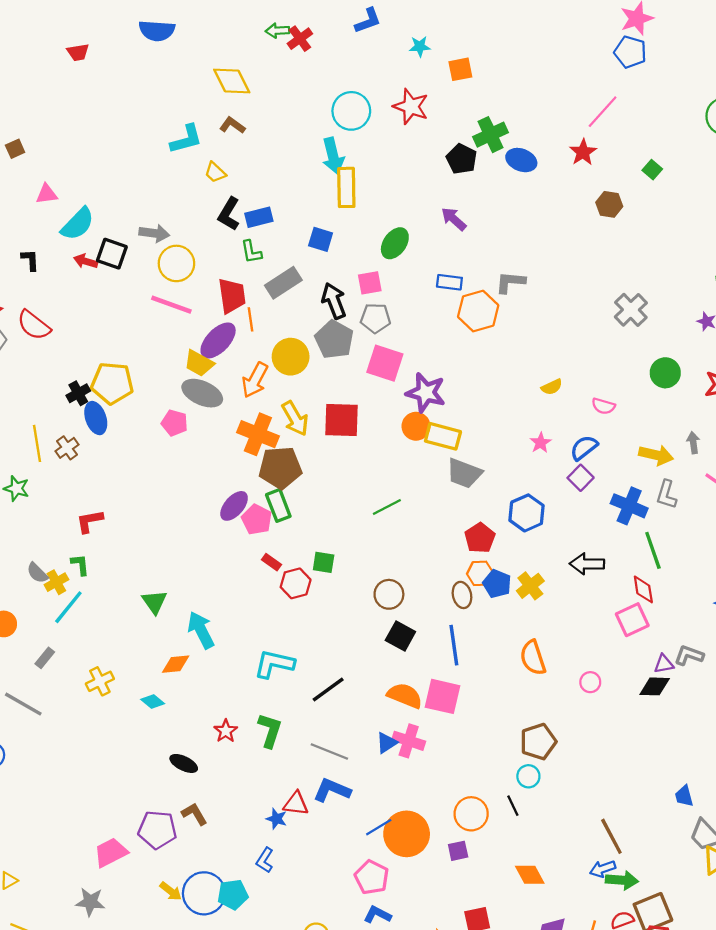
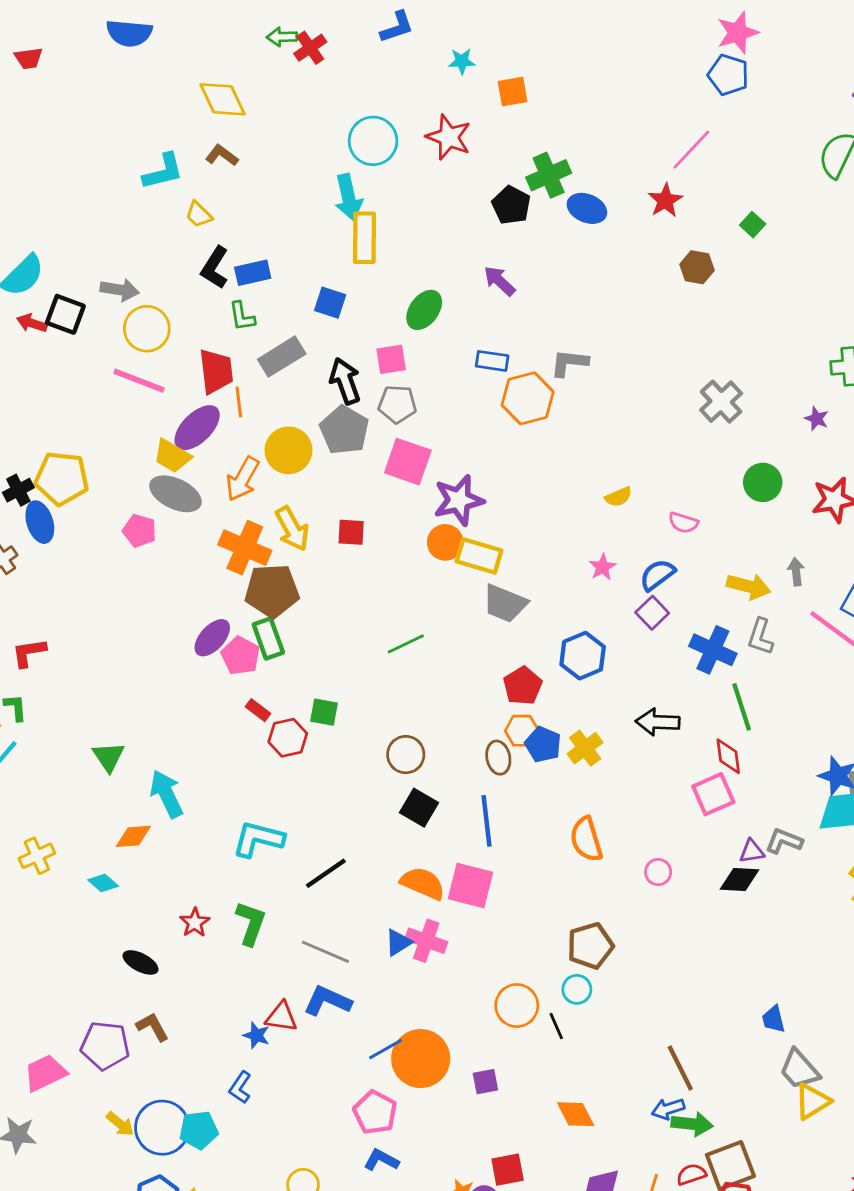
purple star: (426, 393) -> (459, 500), turned -30
red square: (342, 420) -> (351, 532), size x0.6
orange circle: (471, 814) -> (517, 1006), moved

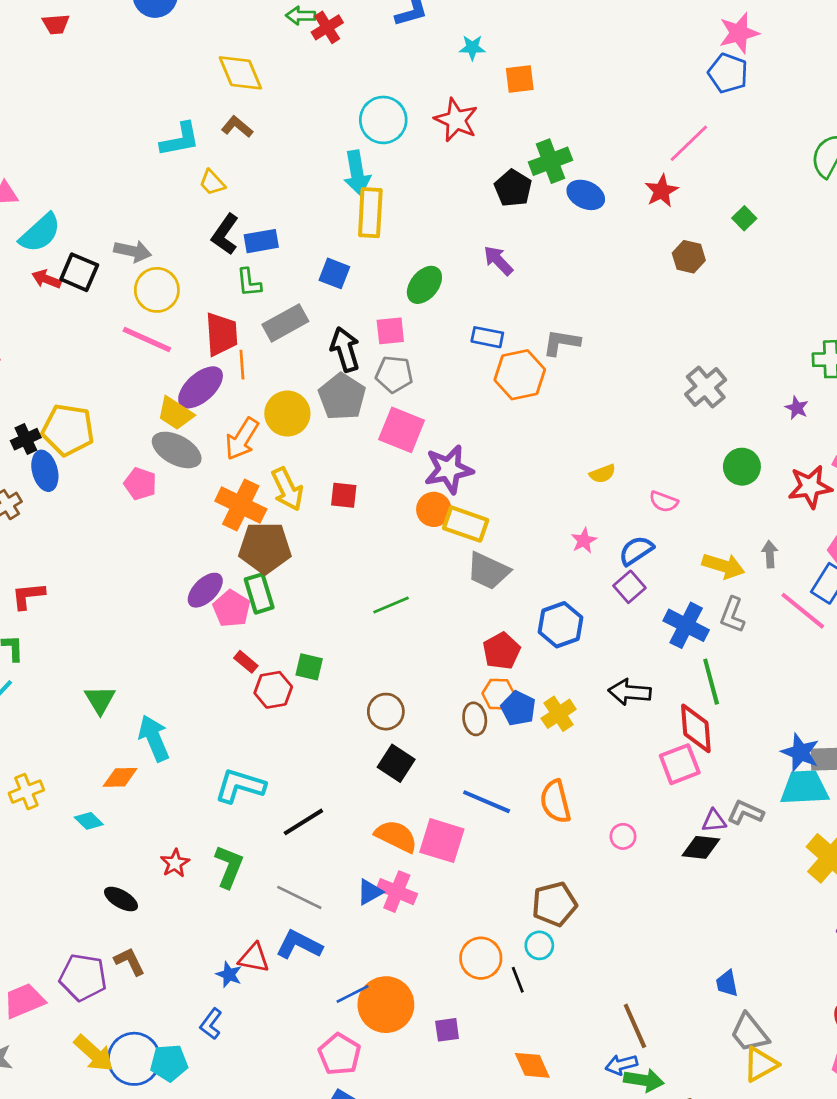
red diamond: (728, 756) -> (696, 728), size x1.4
blue line: (486, 821) -> (487, 802), moved, turned -63
yellow arrow: (120, 1124) -> (94, 1053), size x1.5

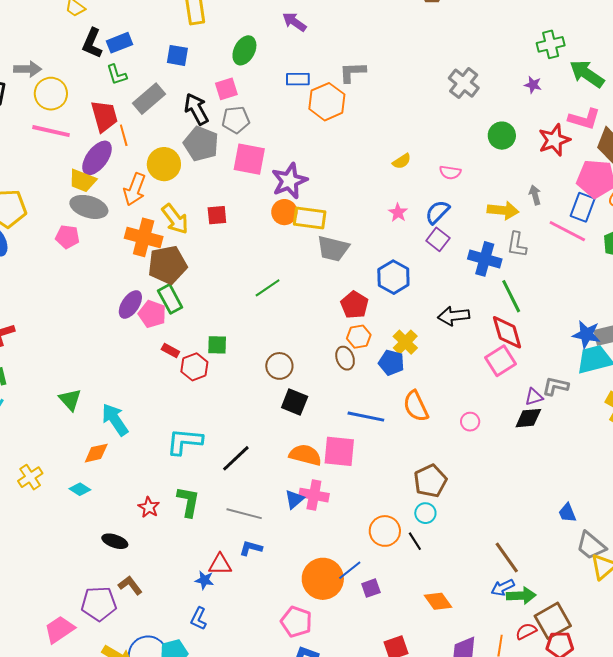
blue pentagon: (518, 708) -> (391, 363), moved
blue L-shape: (299, 945) -> (251, 548), size x0.7
blue line: (353, 994) -> (350, 570), moved

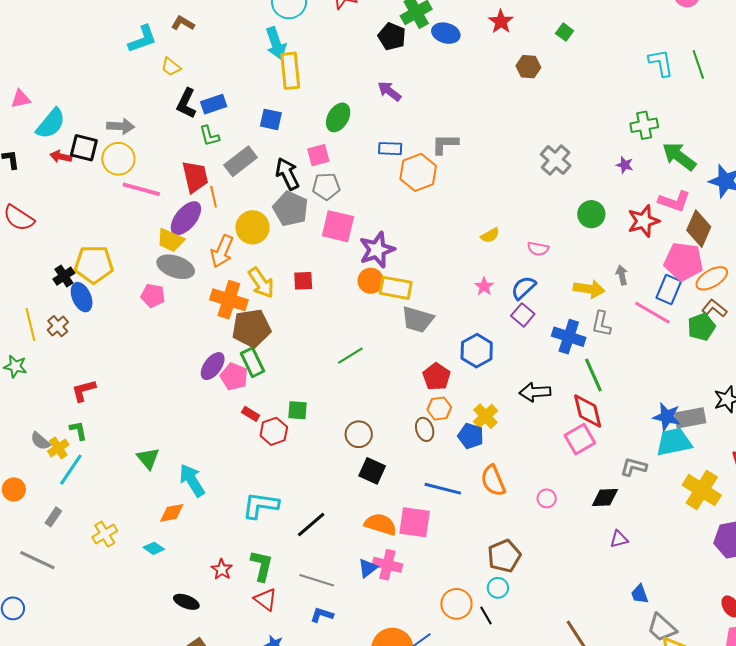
yellow circle: (51, 94) -> (118, 159), moved
purple triangle: (534, 397) -> (619, 539), moved
red triangle: (220, 564) -> (266, 599), moved, turned 35

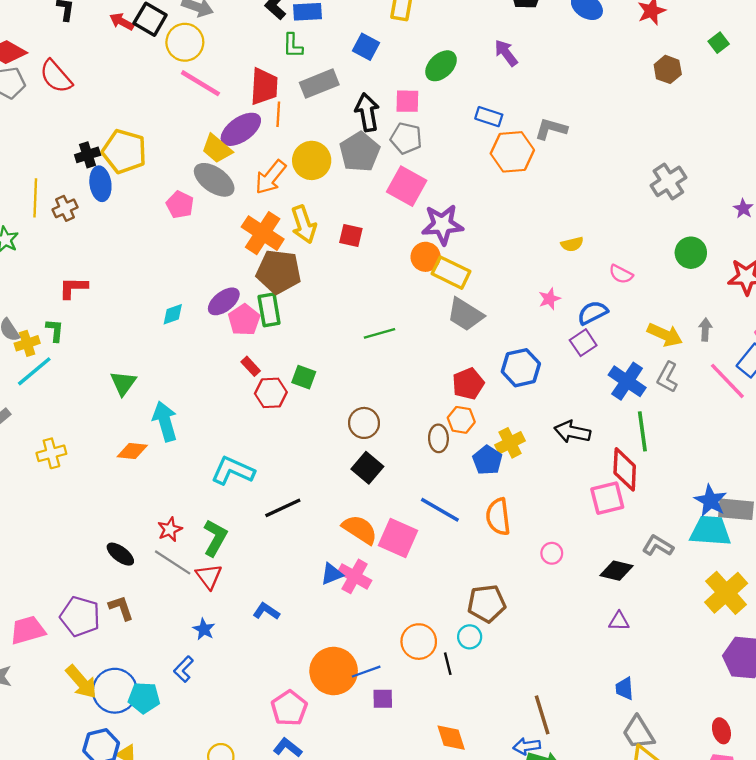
cyan diamond: (154, 548) -> (173, 314), moved, turned -70
gray line: (317, 580) -> (173, 562), moved

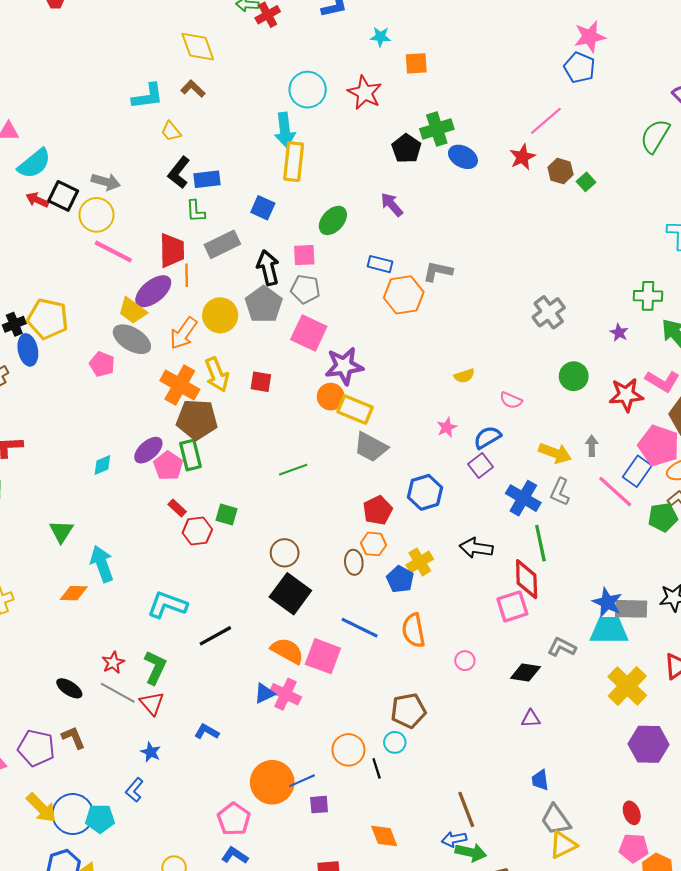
brown hexagon: (668, 69) -> (560, 171), moved
black square: (367, 468) -> (290, 594), size x1.4

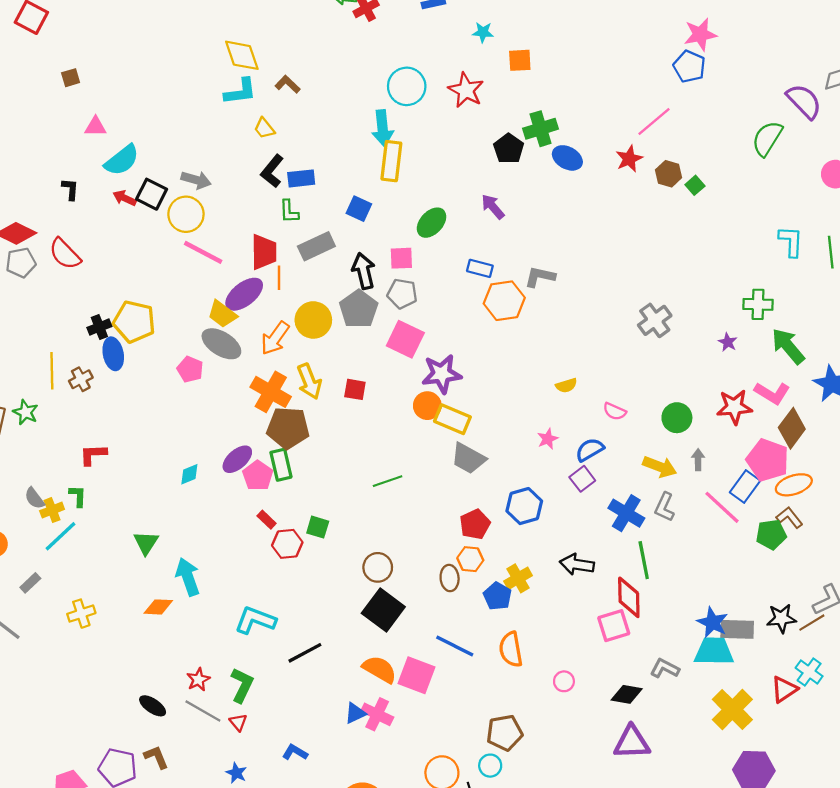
yellow diamond: (198, 47) -> (242, 55), moved
green circle: (574, 376) -> (677, 418), moved
red triangle: (152, 703) -> (238, 722), size x0.7
purple triangle: (531, 719) -> (632, 742), size x1.8

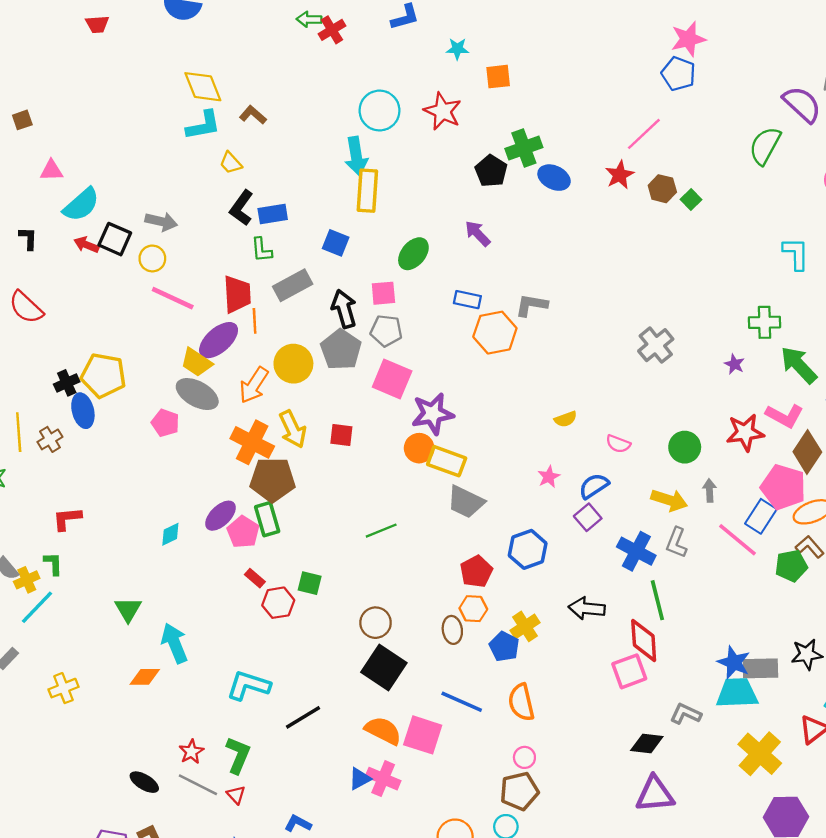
yellow circle: (186, 214) -> (152, 258), size x0.7
pink circle: (564, 681) -> (524, 757), moved

